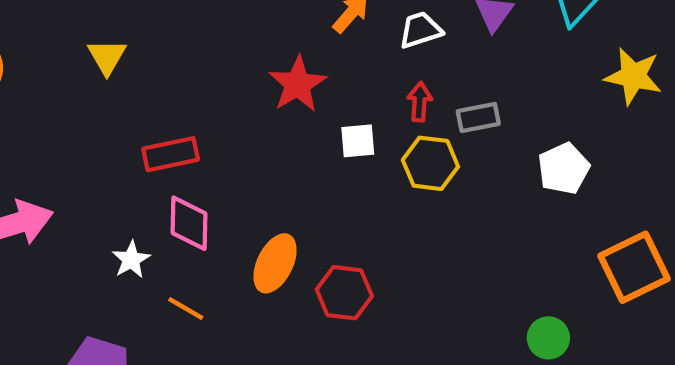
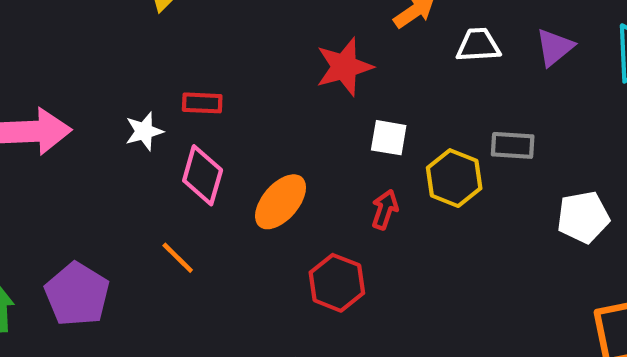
red arrow: (420, 102) -> (385, 209), moved
red rectangle: (171, 154) -> (202, 103), size x0.7
white star: (131, 260) -> (144, 131), moved
orange ellipse: (275, 263) -> (281, 202), moved

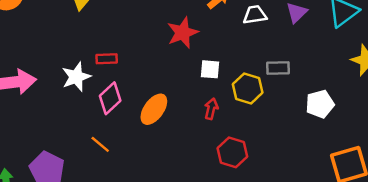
white star: (144, 131) -> (76, 77), size x1.4
pink diamond: (203, 175) -> (110, 98), turned 36
red hexagon: (337, 283) -> (232, 152), moved

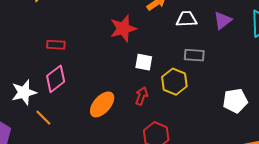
gray rectangle: (278, 68) -> (194, 55), moved
white star: (76, 77) -> (24, 92), moved
orange ellipse: (154, 109) -> (102, 104), moved

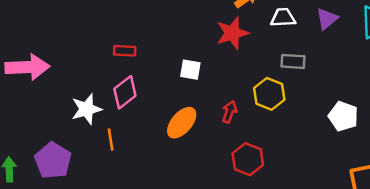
red star: (123, 28) -> (232, 33), moved
white square: (144, 62) -> (190, 70), moved
white pentagon: (235, 101) -> (343, 116), turned 30
orange line: (43, 118) -> (111, 140), turned 36

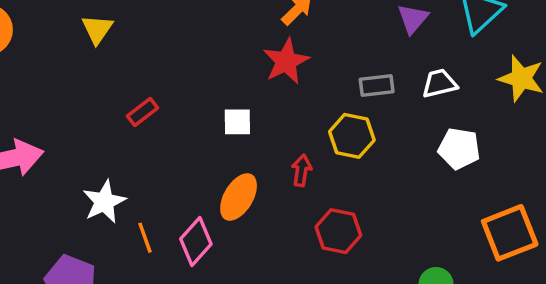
white trapezoid: (283, 18) -> (439, 83), moved
red rectangle: (125, 51) -> (142, 112), turned -30
pink diamond: (125, 92) -> (196, 242), moved

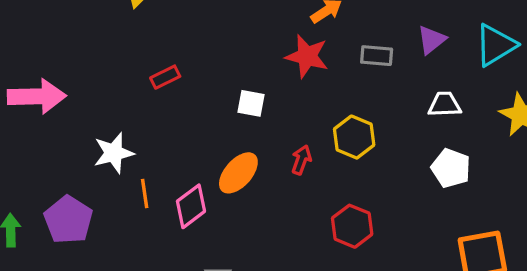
red star: (286, 61) -> (307, 56), turned 30
gray rectangle: (377, 85) -> (377, 56), moved
red hexagon: (338, 231) -> (352, 226), moved

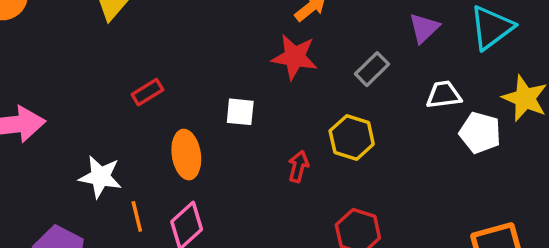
gray rectangle: (377, 56) -> (372, 69), moved, turned -44
white star: (114, 153) -> (100, 177), turned 30
white pentagon: (451, 168) -> (480, 133), moved
orange ellipse: (238, 173) -> (186, 155), moved, turned -45

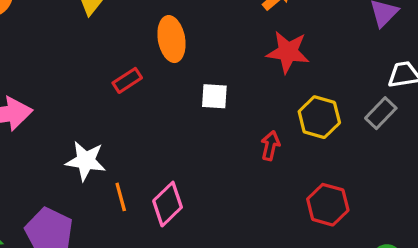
red star: (295, 57) -> (288, 52), moved
gray rectangle: (372, 69) -> (381, 113), moved
orange ellipse: (186, 155) -> (171, 39), moved

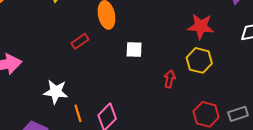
red star: (288, 52) -> (201, 26), moved
gray rectangle: (381, 113) -> (238, 114), moved, turned 30

